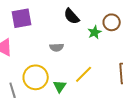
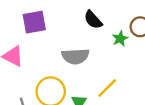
gray semicircle: (57, 47) -> (75, 56), size x1.6

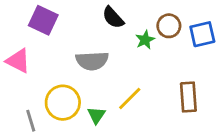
purple square: (34, 22) -> (43, 20), turned 35

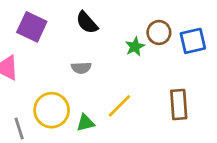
black semicircle: (113, 17) -> (87, 23), moved
gray semicircle: (92, 61) -> (81, 68), size x0.6
green triangle: (96, 115) -> (85, 123), turned 42

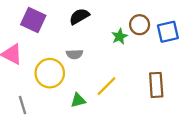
black semicircle: (87, 23) -> (79, 16), turned 102
yellow circle: (52, 110) -> (50, 73), moved

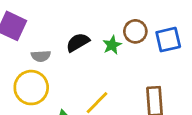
black semicircle: (79, 16) -> (78, 42), moved
gray semicircle: (75, 54) -> (41, 56), moved

